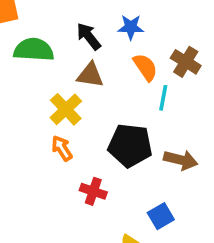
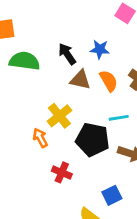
brown triangle: (90, 75) -> (80, 80), moved
cyan line: (163, 98) -> (119, 118), moved, turned 66
yellow cross: (66, 109) -> (59, 116), moved

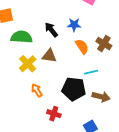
brown triangle: (80, 80) -> (49, 56), moved
yellow cross: (59, 116) -> (28, 64), moved

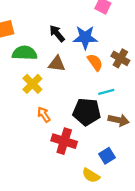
blue star: (74, 25) -> (85, 37), size x1.5
black arrow: (51, 30) -> (57, 33), moved
brown triangle: (49, 56) -> (57, 64), moved
red cross: (54, 114) -> (64, 141), size x1.5

